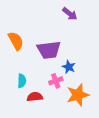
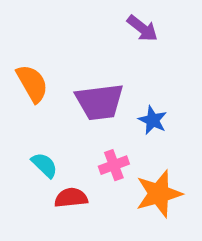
blue star: (69, 67) -> (153, 120), moved
cyan semicircle: (22, 81) -> (44, 165), turned -48

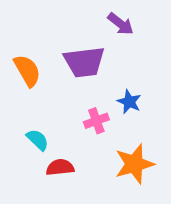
purple trapezoid: (100, 102) -> (84, 62), moved
pink cross: (114, 165) -> (96, 121), moved

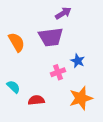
purple arrow: (121, 24) -> (63, 13), moved, turned -70
cyan semicircle: (38, 140) -> (13, 87), moved

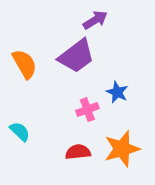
purple trapezoid: (51, 37) -> (76, 56), turned -30
red semicircle: (36, 100) -> (78, 152), moved

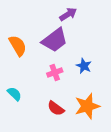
pink cross: (87, 110) -> (55, 73), moved
red semicircle: (78, 152) -> (56, 108), turned -138

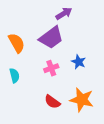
cyan semicircle: (14, 94) -> (14, 76), moved, turned 32
orange star: (87, 106) -> (82, 100), turned 30

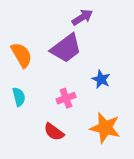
pink cross: (51, 68) -> (66, 98), moved
red semicircle: (52, 102) -> (54, 132), moved

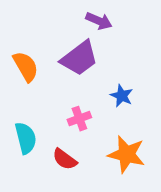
purple arrow: (82, 17) -> (99, 21), turned 55
cyan semicircle: (19, 97) -> (26, 138), moved, size x1.4

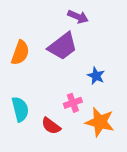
orange semicircle: (26, 66) -> (20, 53), turned 50
pink cross: (79, 119) -> (73, 103), moved

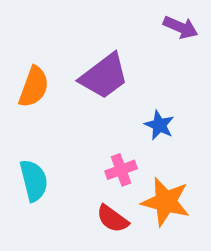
purple arrow: (78, 17) -> (181, 27), moved
red semicircle: (51, 126) -> (112, 219), moved

